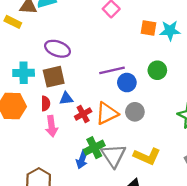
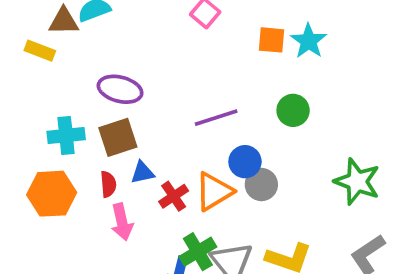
cyan star: (170, 31) -> (308, 41), turned -30
blue circle: (127, 83) -> (245, 162), moved

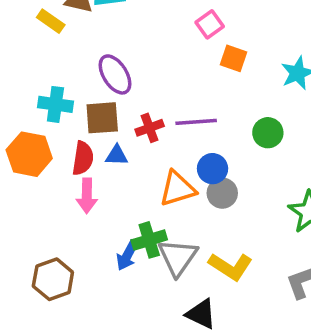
orange square: (272, 40) -> (234, 58), moved
purple ellipse: (120, 89) -> (115, 74), turned 30
red semicircle: (108, 184) -> (83, 158), size x1.4
red cross: (174, 196) -> (150, 128), moved

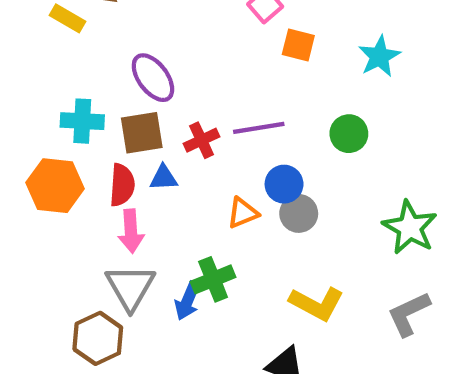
orange triangle: (177, 189) -> (243, 213), size x0.7
gray triangle: (178, 257) -> (130, 287), moved

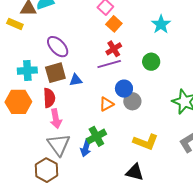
orange square: (298, 45) -> (114, 24), moved, turned 35
red cross: (201, 140) -> (114, 49), moved
blue triangle: (164, 178) -> (76, 80), moved

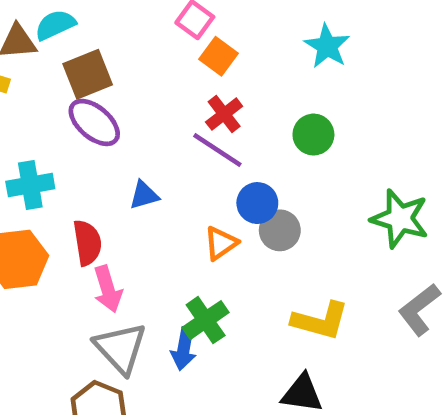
purple line: (109, 64) -> (217, 150), turned 55
brown square: (55, 73) -> (88, 74), moved

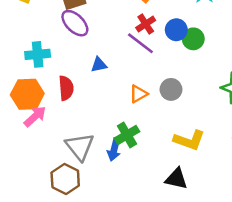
blue circle: (257, 203) -> (176, 30), moved
pink arrow: (108, 289) -> (35, 116), moved, turned -120

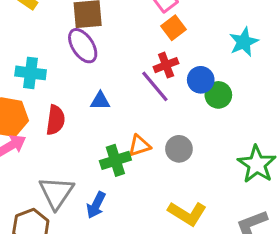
green cross: (127, 135) -> (115, 160), moved

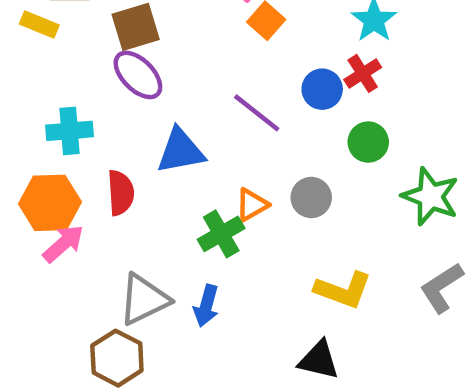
red cross: (166, 65) -> (363, 73), moved
green circle: (218, 95) -> (368, 142), moved
blue triangle: (100, 101) -> (181, 151), size x1.6
gray triangle: (56, 193) -> (144, 299), turned 42

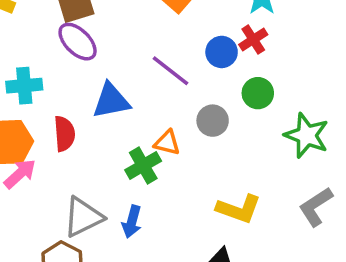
gray circle: (311, 198) -> (213, 121), moved
orange triangle: (252, 205) -> (167, 143), turned 44

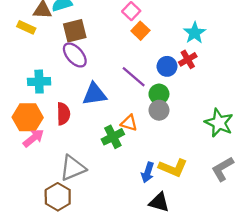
green circle: (258, 93) -> (159, 94), moved
blue arrow: (132, 222) -> (148, 172), moved

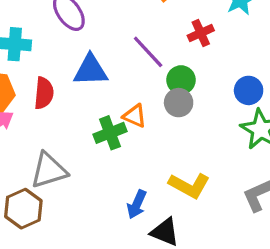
red cross: (188, 59) -> (201, 33), moved
blue circle: (167, 66) -> (249, 90), moved
blue arrow: (148, 172) -> (137, 204), moved

